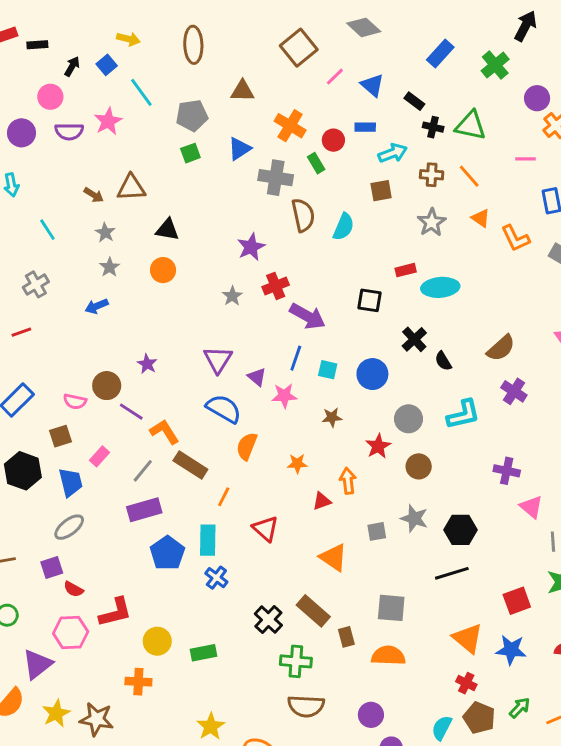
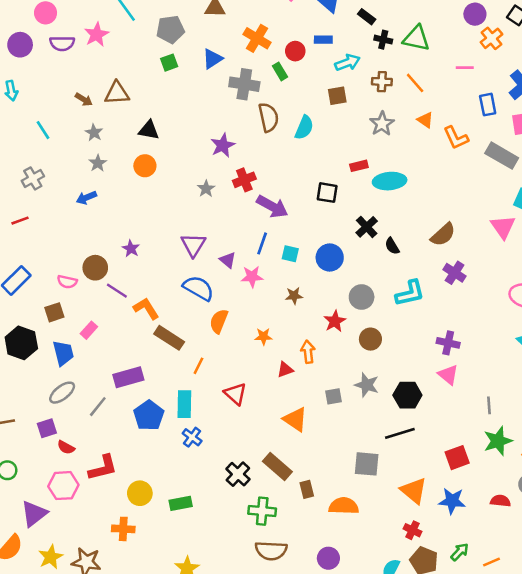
gray line: (143, 471) -> (98, 407), moved
pink triangle: (531, 507) -> (448, 375), moved
gray square: (391, 608) -> (367, 464), moved

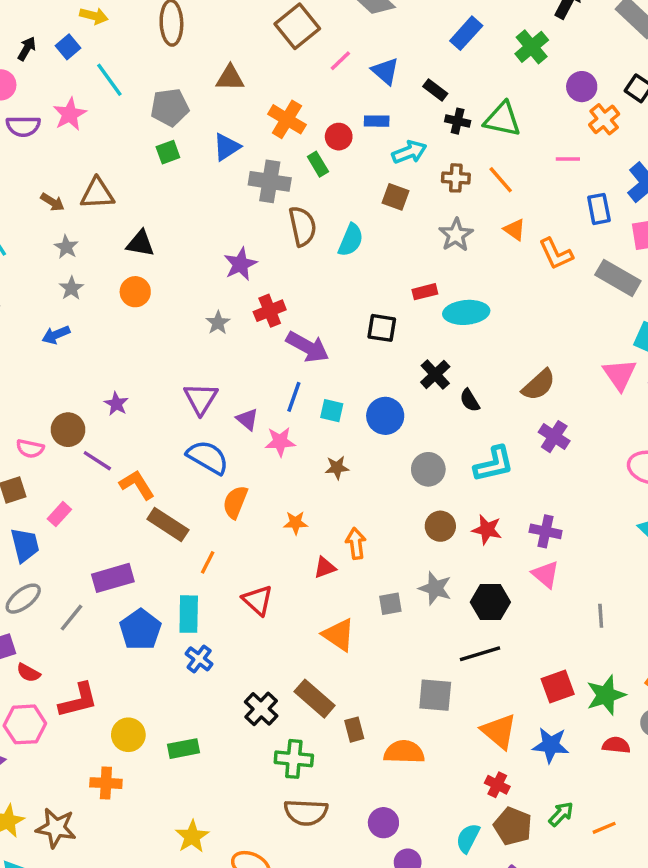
brown square: (337, 96) -> (396, 197), turned 30
red star: (335, 321) -> (487, 530), moved, turned -30
green star: (498, 441) -> (606, 695), moved

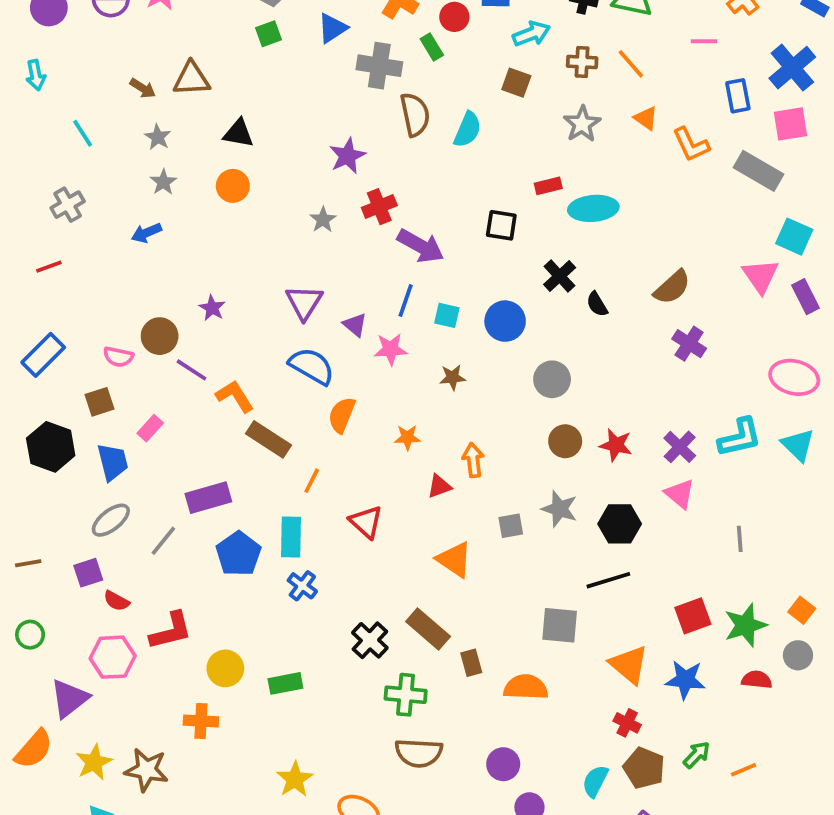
cyan L-shape: (494, 464) -> (740, 437), moved
purple cross: (546, 531) -> (680, 447), turned 32

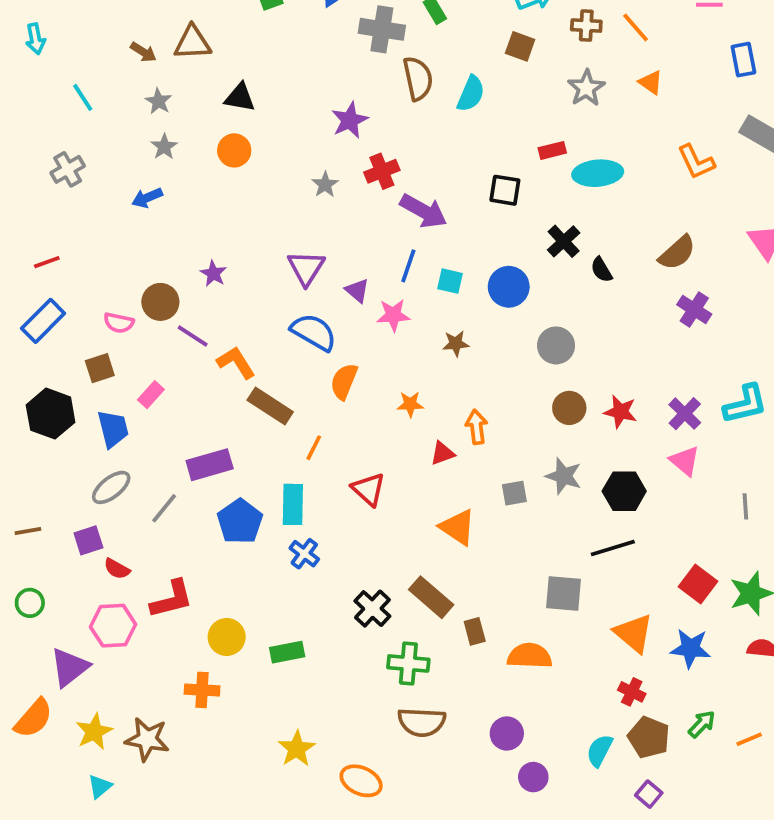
orange L-shape: (691, 145) -> (696, 162), moved
red line: (49, 267) -> (47, 262), moved
red square: (693, 616) -> (698, 584), turned -33

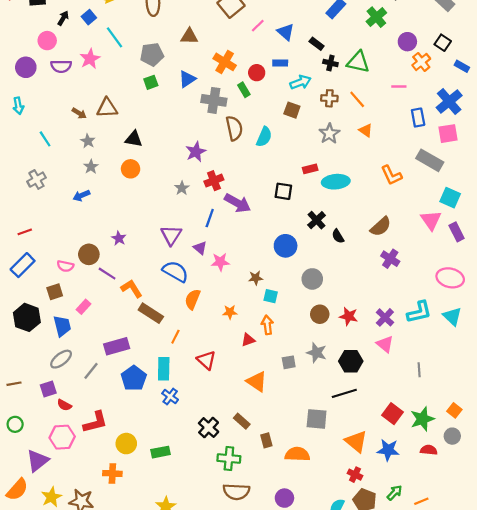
blue line: (408, 266) -> (210, 218), moved
cyan square: (450, 281) -> (271, 296), moved
brown rectangle: (431, 597) -> (242, 421), size x0.7

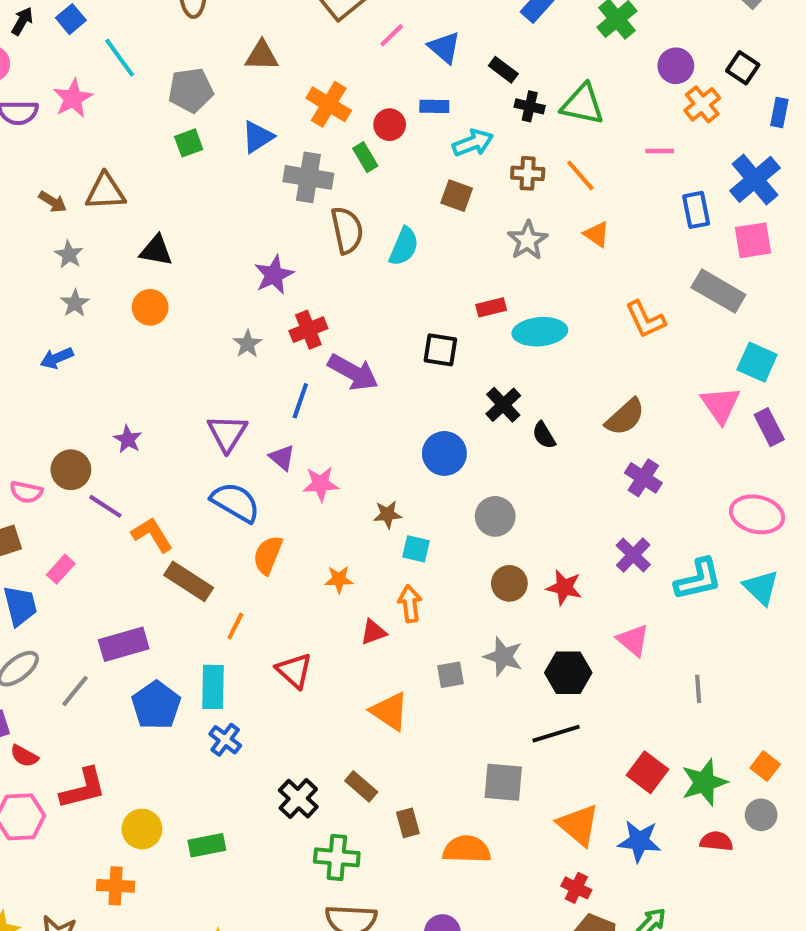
blue rectangle: (462, 66) -> (779, 112), turned 72
purple cross: (385, 317) -> (633, 555), moved

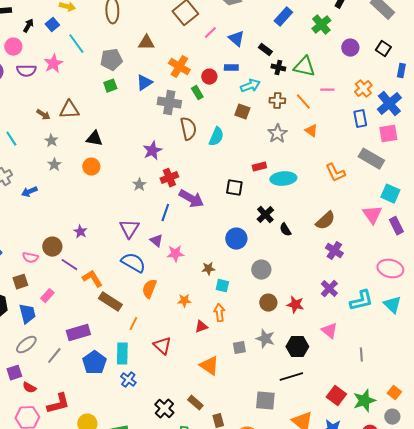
orange cross: (702, 104) -> (363, 89), moved
pink line: (660, 151) -> (327, 90), moved
blue arrow: (57, 358) -> (29, 192), moved

